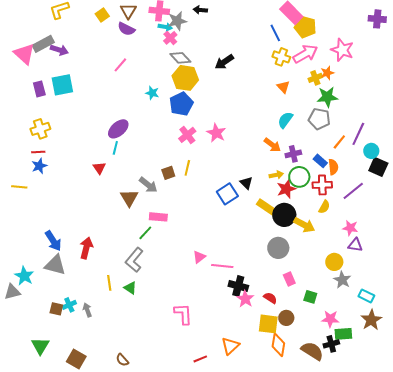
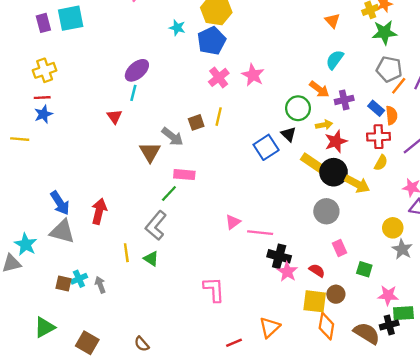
gray pentagon: (319, 119) -> (389, 69), moved
green circle: (299, 177) -> (298, 108), moved
green triangle: (40, 346) -> (45, 327), turned 30

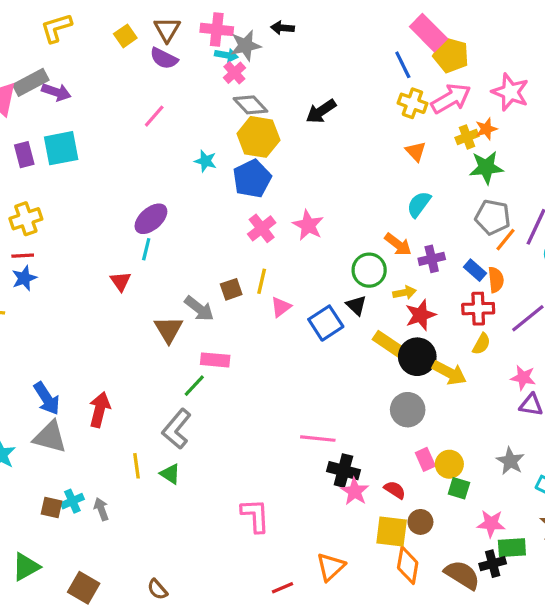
pink triangle: (233, 222) -> (281, 307), moved
yellow circle: (393, 228) -> (449, 464), moved

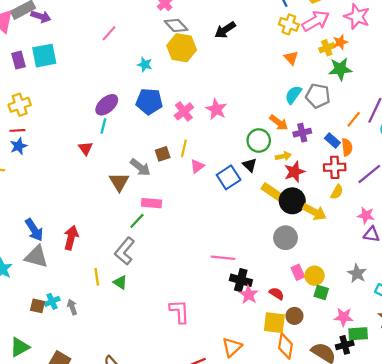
blue pentagon: (252, 179) -> (149, 101), moved, turned 30
gray pentagon: (493, 217) -> (318, 96), moved

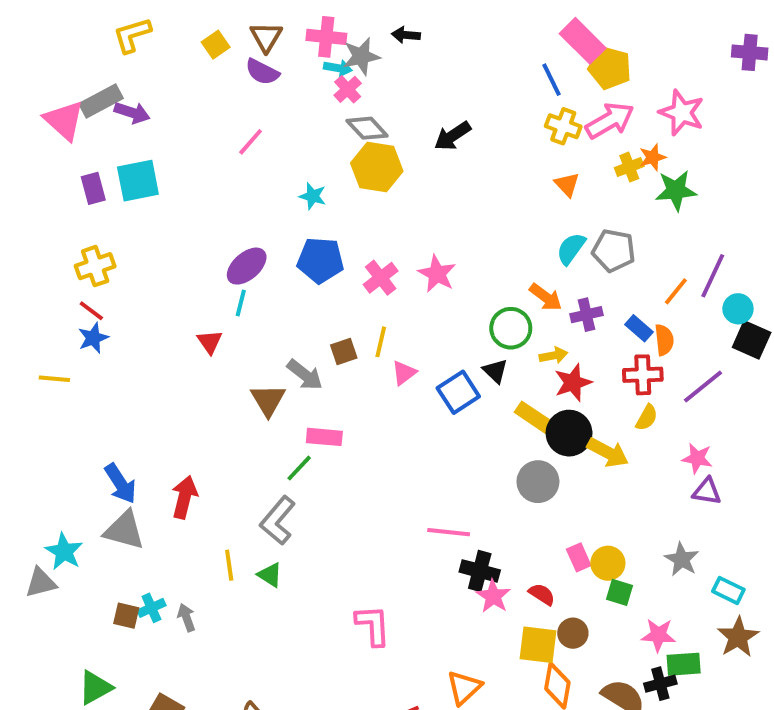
green star: (340, 69) -> (676, 190), moved
red line: (17, 130) -> (91, 311), turned 40
gray circle: (286, 238) -> (538, 482), moved

